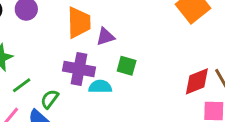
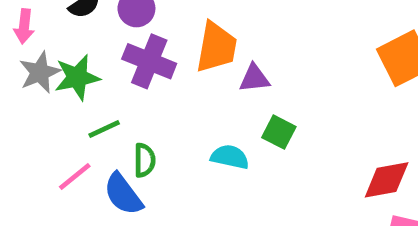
purple cross: (79, 69) -> (149, 61), moved
green semicircle: (50, 99) -> (144, 160), turned 132

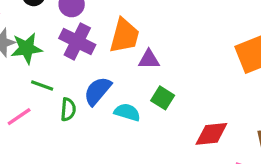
green line: (104, 129) -> (42, 86), turned 40
red diamond: (387, 180) -> (211, 134), moved
blue semicircle: (123, 194) -> (98, 91), moved, turned 72

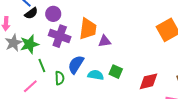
green line: (42, 86) -> (42, 66), turned 56
green square: (163, 98) -> (116, 72), moved

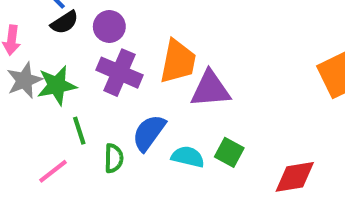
purple triangle: (105, 41) -> (210, 89), size x1.5

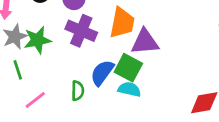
green line: (79, 131) -> (18, 70), moved
green square: (229, 152) -> (128, 68), moved, size x1.4

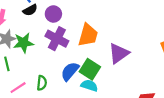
purple triangle: (145, 42) -> (119, 53), moved, turned -35
green semicircle: (78, 91) -> (42, 83), moved

